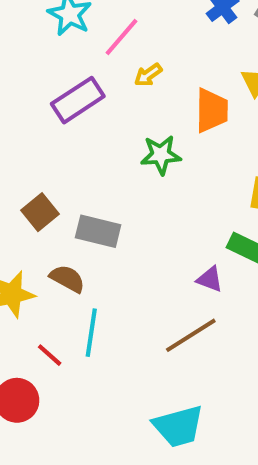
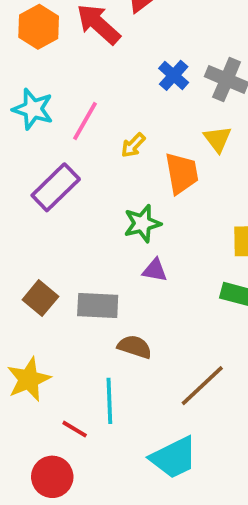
yellow arrow: (148, 75) -> (133, 145), moved
brown semicircle: (67, 279) -> (135, 347), moved
purple triangle: (210, 279) -> (155, 270), moved
cyan trapezoid: (178, 426) -> (174, 458), moved

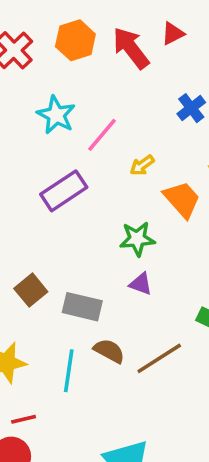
orange trapezoid: (182, 173) -> (182, 199), turned -42
brown line: (202, 386) -> (159, 358), moved
cyan line: (109, 401) -> (69, 371), moved
red line: (75, 429) -> (24, 419), moved, turned -55

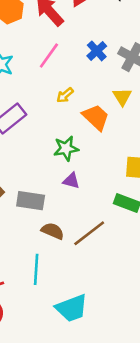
pink line: (102, 135) -> (49, 56), moved
cyan line: (69, 371) -> (36, 269), moved

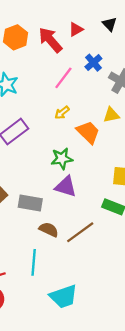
blue cross: (97, 51) -> (93, 63), moved
pink line: (49, 56) -> (63, 78), moved
yellow triangle: (122, 97) -> (111, 115), turned 48
purple triangle: (71, 181) -> (66, 187), size x1.5

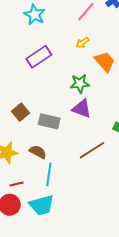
brown semicircle: (49, 230) -> (38, 152), moved
cyan trapezoid: (64, 297) -> (42, 205), moved

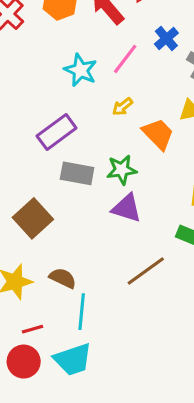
cyan star: (35, 15) -> (81, 70), moved
brown square: (21, 112) -> (33, 218), size x1.4
gray rectangle: (49, 121) -> (77, 173), moved

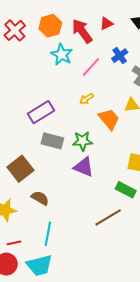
cyan star: (81, 70) -> (62, 55), moved
brown line: (146, 271) -> (108, 217), moved
brown semicircle: (63, 278) -> (40, 198), moved

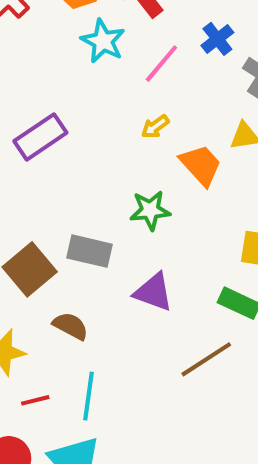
purple rectangle: (41, 112) -> (40, 137), moved
gray rectangle: (52, 141) -> (89, 251), moved
purple triangle: (84, 167) -> (153, 292), moved
red line: (14, 243) -> (35, 400), moved

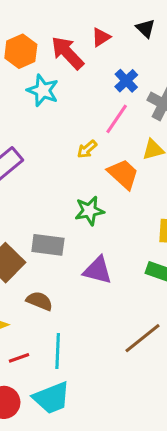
pink line: (161, 64) -> (117, 119), moved
brown line: (206, 359) -> (142, 338), moved

